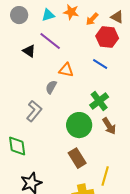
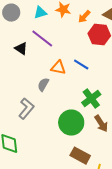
blue line: (100, 64) -> (81, 65), moved
brown rectangle: (77, 158) -> (80, 156), moved, turned -30

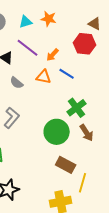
orange arrow: (84, 17) -> (53, 55), moved
gray semicircle: (43, 85) -> (17, 83), moved, turned -80

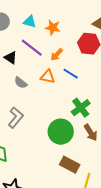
orange star: (49, 19) -> (53, 28), moved
cyan triangle: (26, 22) -> (30, 22), turned 32

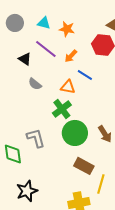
orange triangle: (48, 77) -> (68, 87), moved
green cross: (81, 108) -> (62, 109), moved
gray L-shape: (16, 118) -> (36, 138), moved, turned -55

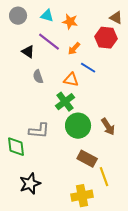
gray semicircle: (35, 84) -> (38, 77), turned 32
gray L-shape: (36, 138) -> (39, 131), turned 110
yellow line: (101, 184) -> (104, 177), turned -36

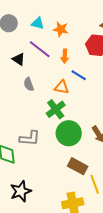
orange arrow: (74, 49) -> (65, 56), turned -40

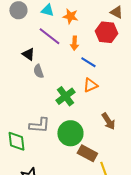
black triangle: (19, 59) -> (28, 54), moved
orange triangle: (62, 87) -> (90, 85), moved, turned -35
green circle: (69, 133) -> (70, 133), moved

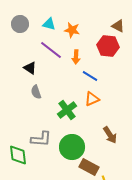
gray semicircle: (38, 71) -> (36, 92), moved

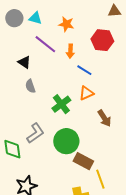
cyan triangle: (49, 24) -> (35, 18), moved
brown triangle: (118, 26) -> (114, 11), moved, turned -32
brown arrow: (110, 135) -> (104, 118), moved
gray L-shape: (41, 139) -> (35, 133), turned -40

